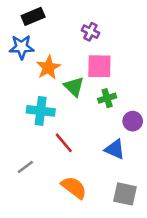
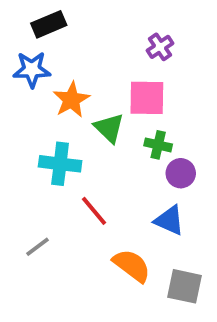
purple cross: (91, 32) -> (160, 47), moved, turned 30
green cross: (107, 98) -> (158, 145), turned 30
purple circle: (133, 121) -> (181, 173), moved
orange semicircle: (74, 188) -> (132, 266), moved

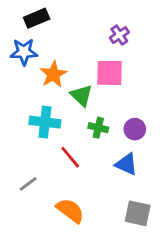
green cross: (158, 145) -> (98, 128), moved
orange semicircle: (132, 266) -> (70, 211), moved

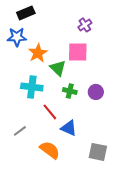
blue triangle: (126, 164) -> (69, 128), moved

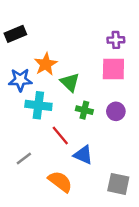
black rectangle: (26, 13) -> (15, 34), moved
purple cross: (85, 25) -> (116, 40), moved, turned 32
blue star: (17, 37) -> (20, 80), moved
pink square: (78, 52) -> (113, 69), moved

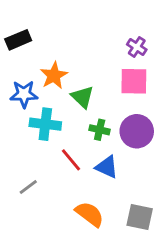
purple cross: (116, 40) -> (137, 47), turned 35
purple circle: (116, 111) -> (137, 131), size x1.5
blue triangle: (83, 155) -> (107, 167), moved
orange semicircle: (60, 182) -> (90, 214), moved

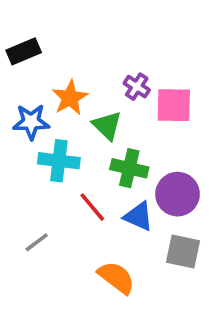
purple cross: (137, 47) -> (137, 87), moved
green cross: (100, 130) -> (129, 168), size x1.4
purple circle: (137, 131) -> (178, 194), moved
gray square: (140, 217) -> (183, 252), moved

